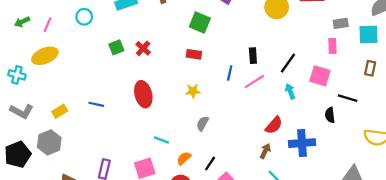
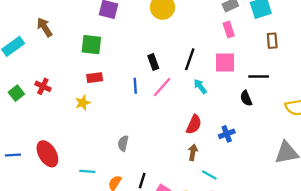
yellow star: (193, 91) -> (83, 103), moved
red ellipse: (143, 94) -> (47, 154), moved
blue cross: (302, 143) -> (227, 134), size x0.6

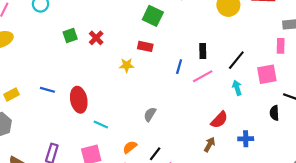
pink square: (225, 63) -> (267, 74), turned -30
cyan line: (87, 171) -> (101, 124), moved

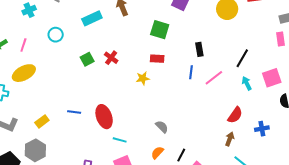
black rectangle: (203, 51) -> (199, 49), moved
pink square: (267, 74) -> (272, 78), moved
gray semicircle: (150, 114) -> (162, 127), moved, turned 112
cyan line: (101, 124) -> (120, 140), moved

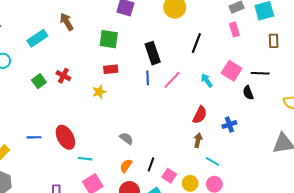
black rectangle: (199, 49) -> (153, 53), size x1.5
black line: (242, 58) -> (196, 43), moved
pink square: (272, 78) -> (232, 71), turned -30

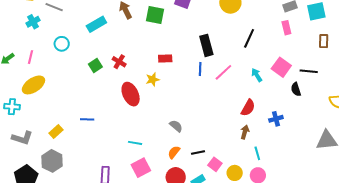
green square: (109, 39) -> (155, 15), moved
red ellipse: (65, 137) -> (131, 94), moved
cyan line: (212, 161) -> (257, 153), turned 40
black line: (151, 164) -> (198, 152), turned 56

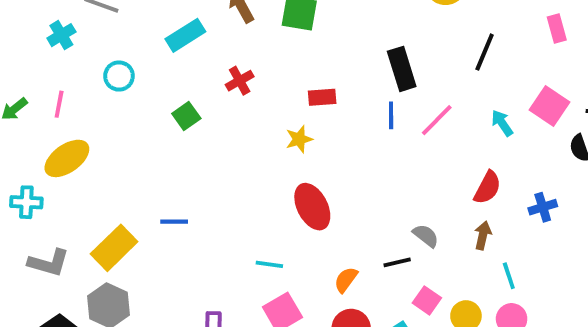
red cross: (119, 62) -> (240, 81), moved, turned 32
red ellipse: (131, 94) -> (312, 207), moved
gray semicircle: (176, 126) -> (426, 236), moved
yellow rectangle: (56, 132) -> (114, 248), size x1.6
black line: (198, 152) -> (397, 262), moved

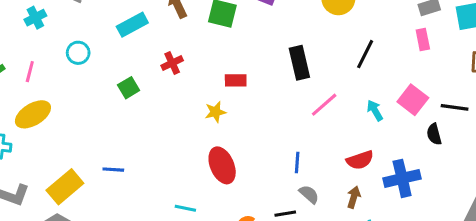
blue line: (391, 115) -> (297, 163), moved
red semicircle: (487, 188) -> (360, 160), turned 40
blue cross: (543, 207) -> (402, 178), size x1.6

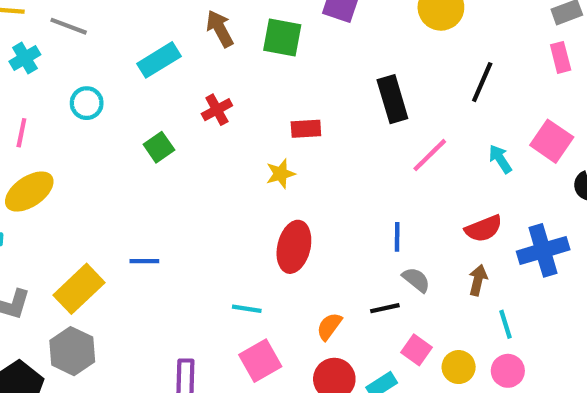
red ellipse: (222, 165) -> (294, 247), turned 40

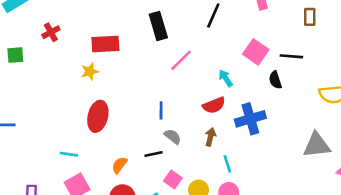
red rectangle: (306, 129) -> (105, 44), size x1.5
green square: (159, 147) -> (15, 55), turned 30
cyan arrow: (500, 159) -> (226, 78), moved

